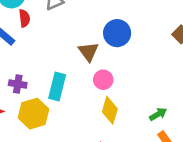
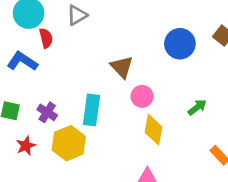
blue circle: (117, 33) -> (180, 44), moved
purple cross: (18, 84) -> (47, 112), turned 30
green arrow: (158, 114) -> (197, 107), moved

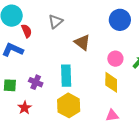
gray triangle: (77, 15) -> (56, 21), moved
pink circle: (142, 96) -> (115, 59), moved
yellow hexagon: (69, 143) -> (69, 105), moved

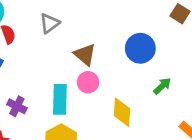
blue circle: (120, 20) -> (140, 48), moved
pink circle: (115, 59) -> (88, 82), moved

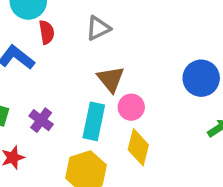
brown triangle: (85, 55) -> (111, 79), moved
yellow diamond: (122, 112) -> (138, 147), moved

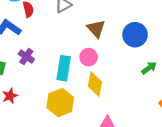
brown triangle: (111, 79) -> (96, 29), moved
purple cross: (41, 120) -> (26, 57), moved

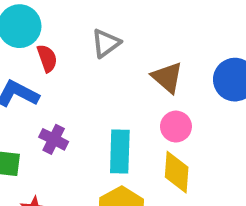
pink circle: (89, 57) -> (176, 127), moved

